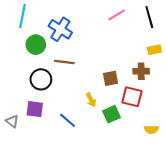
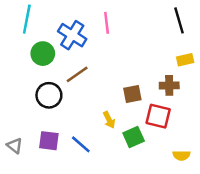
pink line: (117, 15) -> (107, 23), moved, turned -66
brown line: (64, 62) -> (77, 74), turned -42
purple square: (35, 109) -> (49, 141), moved

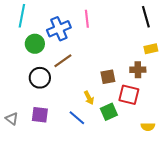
blue cross: (72, 35) -> (59, 29), turned 35
blue line: (81, 144) -> (77, 118), moved

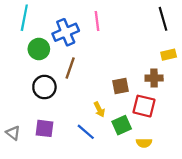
brown line: (63, 61) -> (70, 68), turned -36
yellow semicircle: (148, 127) -> (144, 143), moved

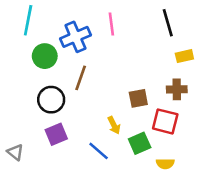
black line: (163, 19) -> (168, 23), moved
yellow rectangle: (169, 55) -> (184, 56), moved
purple square: (44, 128) -> (56, 134), moved, turned -30

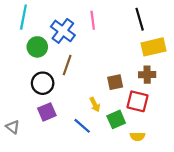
blue cross: (75, 37) -> (63, 31), turned -30
yellow rectangle: (184, 56) -> (154, 47), size x1.6

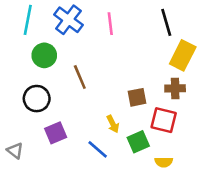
blue cross: (63, 31) -> (68, 20), moved
yellow rectangle: (154, 47) -> (183, 55), turned -50
brown line: (67, 65) -> (80, 77), turned -42
black circle: (43, 83) -> (37, 99), moved

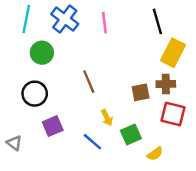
brown line: (80, 77) -> (89, 82), moved
brown square: (137, 97) -> (141, 92), moved
red square: (164, 120) -> (173, 114), moved
yellow semicircle: (164, 162) -> (155, 154), turned -35

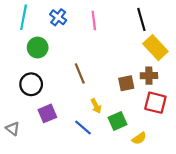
blue cross: (65, 19) -> (58, 17), size x0.7
yellow rectangle: (173, 53) -> (155, 48), turned -70

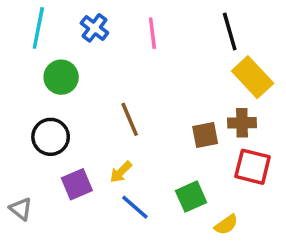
yellow arrow: (96, 106) -> (121, 172), moved, turned 72

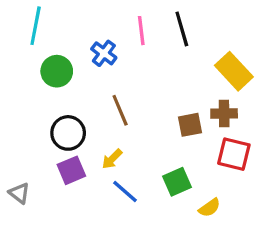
blue cross: (94, 28) -> (104, 53), moved
black line: (230, 31) -> (182, 29), moved
black circle: (51, 137) -> (68, 133), moved

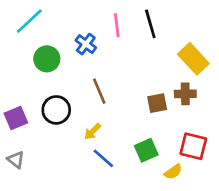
cyan line: (36, 26) -> (29, 21), turned 36
red square: (234, 154) -> (193, 146), moved
purple square: (71, 170) -> (16, 118), moved

